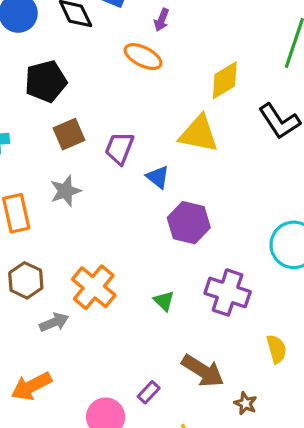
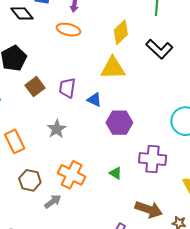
gray star: (65, 191) -> (57, 129), moved

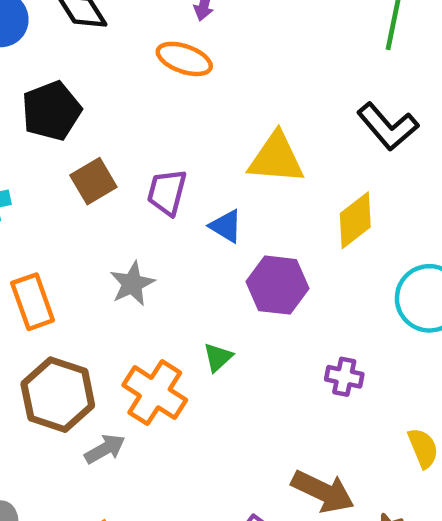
yellow diamond: (121, 32) -> (355, 220), moved
purple cross: (153, 159) -> (344, 377), size x0.6
green triangle: (116, 173) -> (218, 357), moved, turned 40
brown hexagon: (30, 180) -> (58, 395), size x1.4

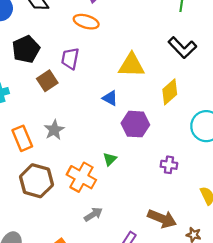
purple trapezoid: (167, 192) -> (70, 59), moved
gray star: (132, 284) -> (54, 130), moved
gray arrow: (105, 449) -> (93, 214), moved

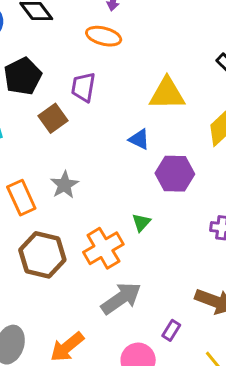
orange cross: (81, 177) -> (103, 248), turned 32
gray arrow: (93, 214) -> (121, 298), size x1.6

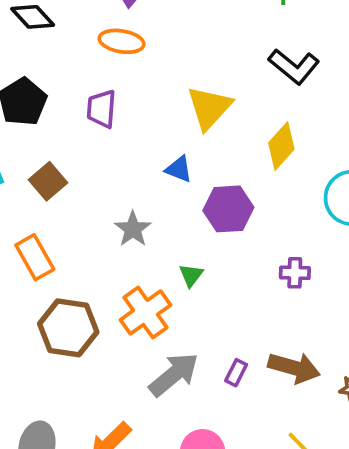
yellow triangle: (167, 94) -> (209, 108), turned -42
brown square: (53, 118) -> (48, 181), moved
gray star: (64, 185) -> (133, 229), moved
purple rectangle: (171, 330) -> (236, 373), moved

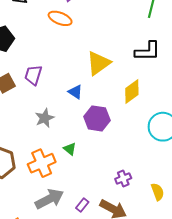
black L-shape: (294, 66) -> (148, 51), turned -52
purple trapezoid: (101, 109) -> (33, 75), moved
purple cross: (295, 273) -> (123, 178), moved, turned -35
green triangle: (191, 275) -> (70, 149), turned -40

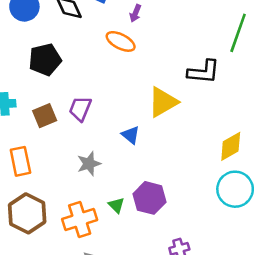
black L-shape: (148, 51) -> (204, 72), moved
yellow diamond: (132, 91) -> (231, 146), moved
purple hexagon: (97, 118) -> (150, 198), moved

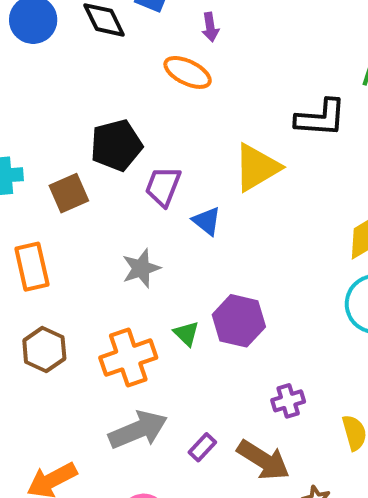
purple arrow: (135, 13) -> (210, 27), turned -30
black pentagon: (45, 60) -> (116, 145), moved
purple trapezoid: (80, 109) -> (163, 186), moved
brown hexagon: (27, 213) -> (44, 350), size x0.7

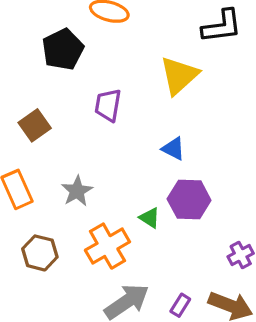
black pentagon: (116, 145) -> (63, 49), moved
blue triangle: (207, 221) -> (173, 149), moved
gray star: (141, 268) -> (77, 191), moved

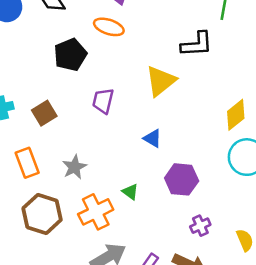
purple hexagon: (189, 200) -> (182, 179), moved
brown hexagon: (40, 253) -> (42, 214), size x1.4

